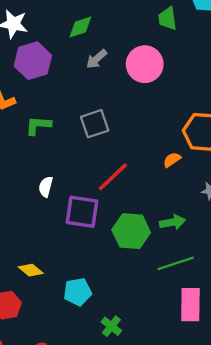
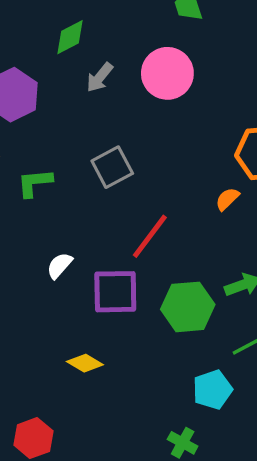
white semicircle: (46, 187) -> (59, 266), turned 36
yellow diamond: (31, 270) -> (85, 363), moved
cyan pentagon: (78, 292) -> (213, 390), moved

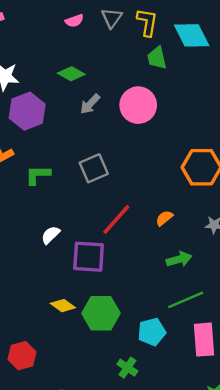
green diamond: (70, 37) -> (71, 74), turned 52
orange semicircle: (227, 199) -> (164, 218), moved
green hexagon: (188, 307) -> (101, 313), moved

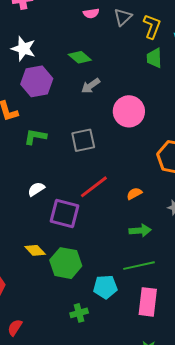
pink circle: (138, 105) -> (129, 111), moved
green cross: (127, 368) -> (79, 313), turned 30

